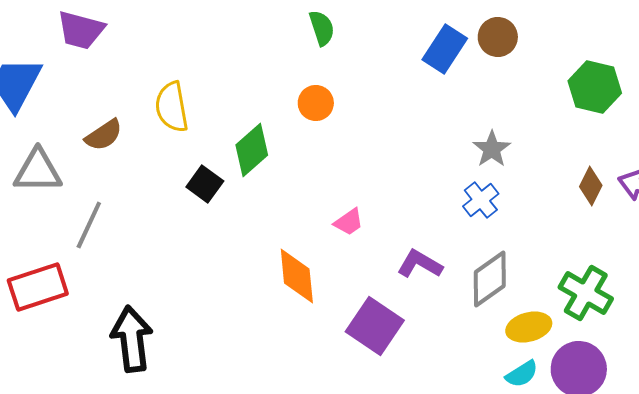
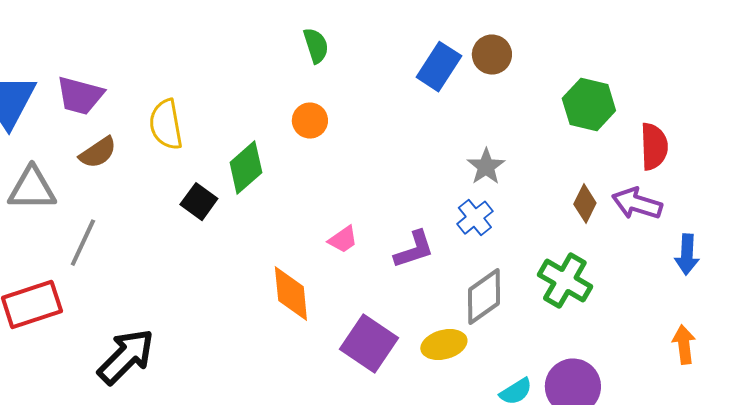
purple trapezoid: (81, 30) -> (80, 96), moved
purple L-shape: (420, 264) -> (414, 250), moved, turned 132
green cross: (586, 293) -> (565, 281), moved
yellow ellipse: (529, 327) -> (444, 345), moved
black arrow: (132, 339) -> (126, 357), turned 52

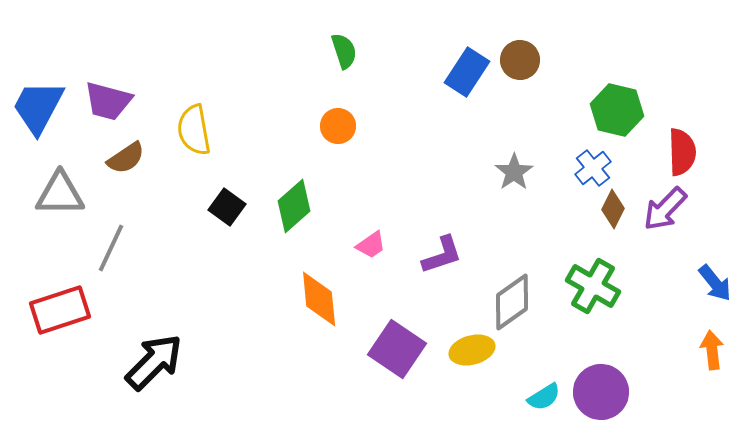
green diamond: (246, 168) -> (294, 206), moved
purple arrow: (637, 204) -> (665, 209), turned -63
blue cross: (475, 218) -> (593, 168), moved
blue arrow: (687, 255) -> (715, 283), moved, turned -42

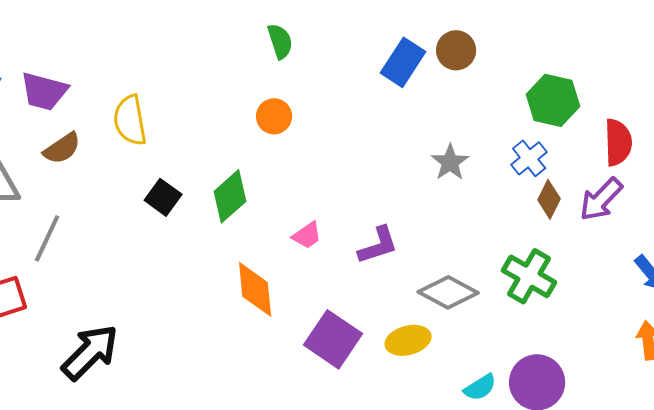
gray diamond: (512, 302) -> (448, 292), turned 64

